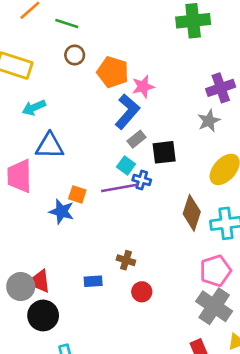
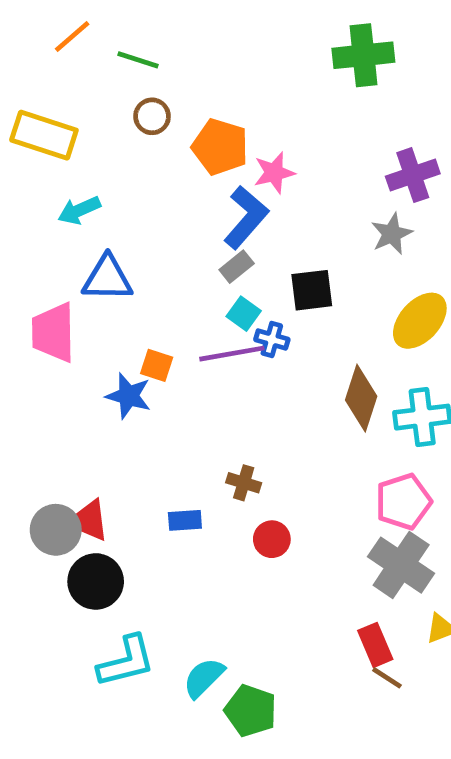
gray rectangle: (136, 139) -> (237, 267), moved

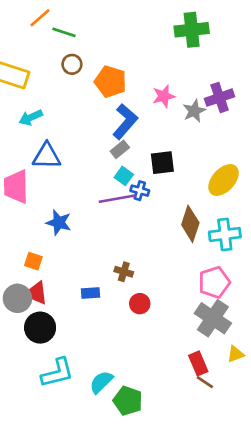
orange line: (72, 36) -> (40, 18), moved
pink star: (274, 173) -> (164, 96), moved
gray star: (392, 234) -> (194, 111), moved
orange square: (157, 365) -> (33, 261), moved

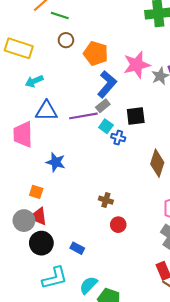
pink star: (164, 96) -> (137, 65), size x1.5
purple line: (117, 199) -> (83, 116), moved
blue rectangle: (91, 293) -> (77, 248), moved, turned 32

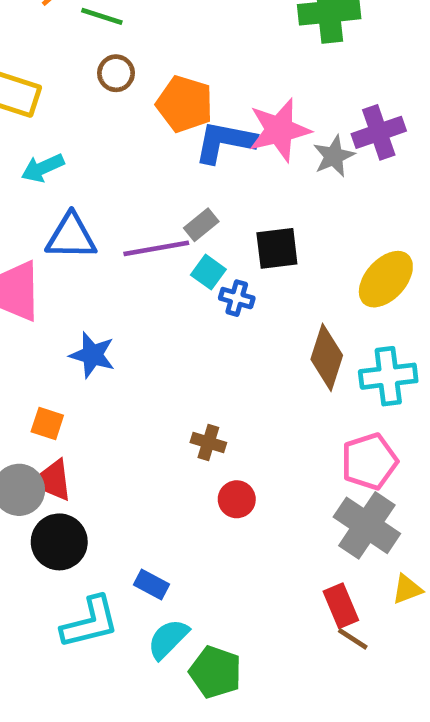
blue L-shape: (107, 84) -> (225, 142), moved, turned -120
blue rectangle: (77, 248) -> (152, 585), moved

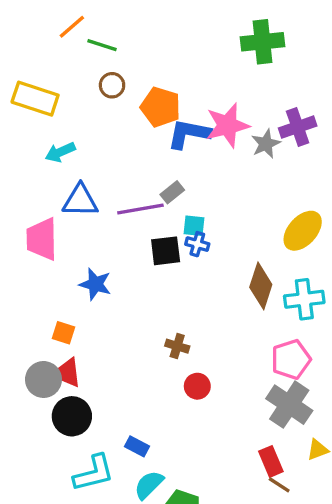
black square: (277, 248) -> (166, 251), moved
cyan square: (208, 272) -> (194, 226), moved, turned -30

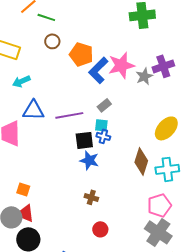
blue L-shape: (189, 134) -> (98, 70), turned -56
gray rectangle: (172, 192) -> (104, 105), moved
blue star: (95, 284) -> (89, 160), moved
red circle: (197, 386) -> (100, 229), moved

